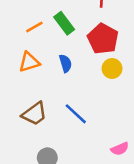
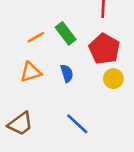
brown trapezoid: (34, 114) -> (20, 124), moved

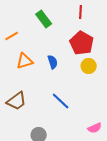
green rectangle: (66, 33) -> (44, 19), moved
orange line: (36, 37) -> (12, 36), moved

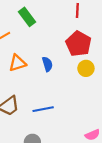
green rectangle: (44, 19) -> (27, 17), moved
blue line: (61, 101) -> (43, 109), moved, turned -54

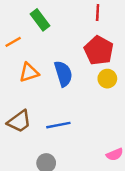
blue semicircle: (47, 64) -> (63, 74), size x1.5

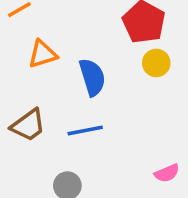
blue semicircle: (63, 74) -> (92, 77), moved

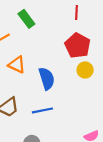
orange triangle: (42, 54) -> (17, 65), turned 42

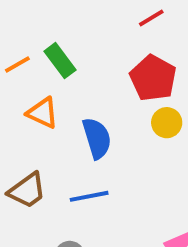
red line: (77, 12) -> (151, 18), turned 56
green rectangle: (26, 19) -> (60, 61), moved

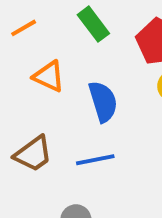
green rectangle: (60, 61) -> (93, 24), moved

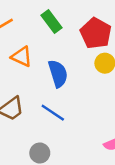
blue line: (95, 160) -> (53, 113), turned 45

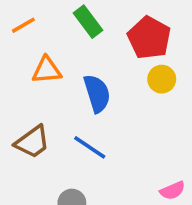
orange triangle: (22, 57) -> (47, 70), turned -30

